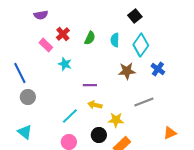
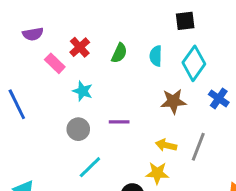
purple semicircle: (41, 15) -> (33, 34), moved
black square: (135, 16) -> (185, 21), turned 32
gray circle: (28, 97) -> (78, 129), moved
gray line: (144, 102) -> (198, 147), turned -48
yellow arrow: (95, 105) -> (166, 145), moved

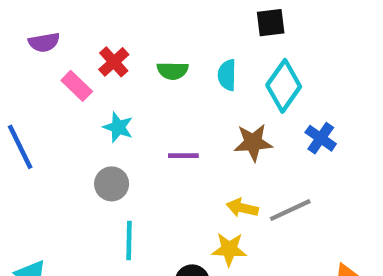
green semicircle: (119, 53) -> (173, 71), turned 66
purple line: (119, 122) -> (183, 156), moved
gray line: (198, 147) -> (290, 210), turned 44
cyan line: (90, 167) -> (129, 241), turned -45

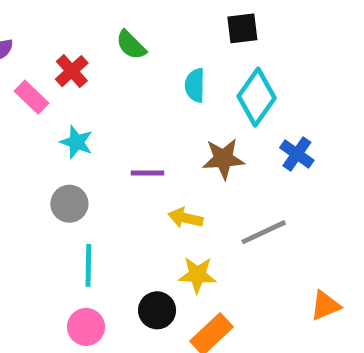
green semicircle: (173, 71) -> (131, 45), moved, turned 44
yellow arrow: (242, 208) -> (185, 218), moved

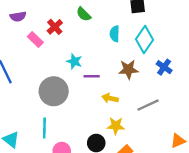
cyan star: (77, 142) -> (74, 61), moved
gray circle: (69, 204) -> (54, 91), size x1.6
cyan line: (88, 265) -> (44, 128), moved

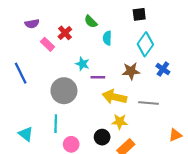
cyan semicircle: (115, 34) -> (107, 38), moved
yellow arrow: (110, 98) -> (114, 97), size x1.6
gray line: (148, 105) -> (148, 103), turned 30

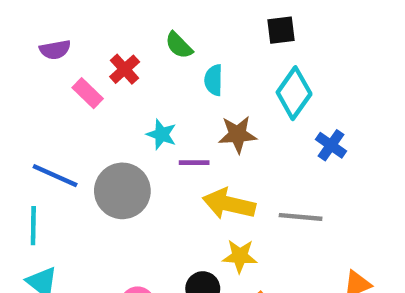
brown star: (131, 71) -> (238, 134), moved
blue line: (21, 73) -> (55, 176), moved, turned -40
cyan line: (56, 124) -> (33, 226), moved

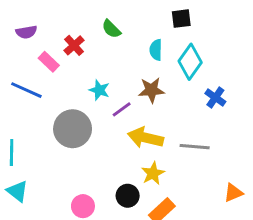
cyan semicircle: (214, 80) -> (156, 50), moved
purple line: (194, 163) -> (122, 109), turned -36
blue line: (55, 176) -> (26, 90), moved
yellow star: (240, 256) -> (153, 173), turned -30

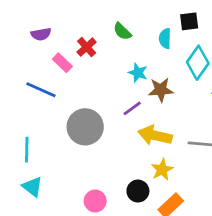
cyan semicircle: (156, 50) -> (165, 38), moved
cyan star: (99, 90) -> (138, 73), moved

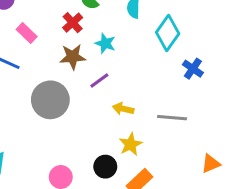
red cross: (87, 47) -> (73, 23), moved
brown star: (161, 90) -> (73, 57), moved
yellow arrow: (155, 135) -> (123, 109), size x0.6

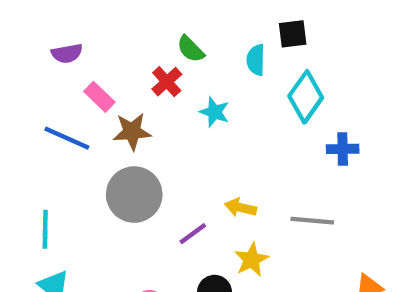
brown star: (73, 57) -> (132, 132), moved
blue cross: (193, 69) -> (343, 149), turned -36
purple line: (99, 81) -> (193, 234), moved

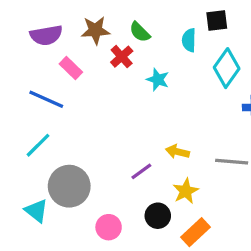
purple semicircle: (67, 53) -> (46, 35), size x1.4
brown star: (132, 132) -> (95, 30), moved
gray circle: (134, 195) -> (69, 186), moved
cyan line: (45, 229) -> (38, 145), moved, turned 44

